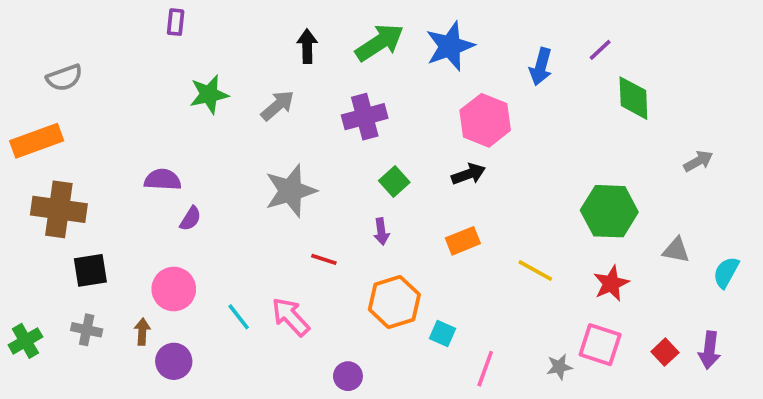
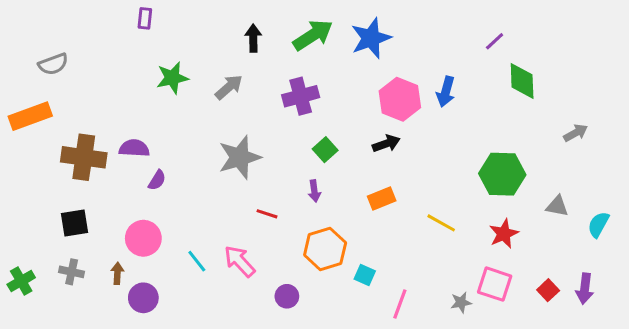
blue arrow: (541, 67) -> (446, 92), moved
brown cross: (59, 209) -> (84, 157), moved
purple circle: (348, 376) -> (287, 296), moved

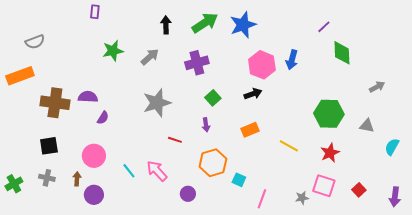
gray triangle: (557, 206) -> (367, 126), moved
purple arrow: (585, 289) -> (395, 197), moved

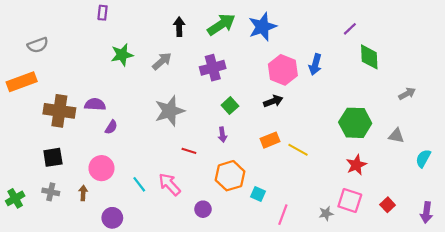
yellow line: (289, 146) -> (298, 150), moved
purple circle: (94, 195) -> (112, 218), moved

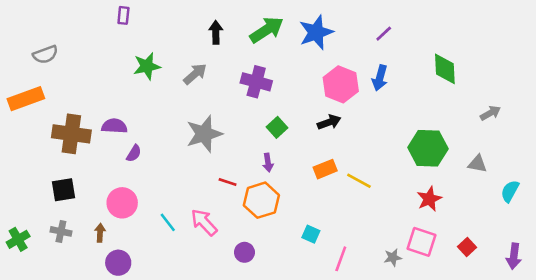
purple line: (350, 29) -> (384, 34), moved
purple cross: (213, 68) -> (256, 82), turned 30
orange hexagon: (230, 176) -> (261, 200), moved
purple circle: (112, 218) -> (118, 263), moved

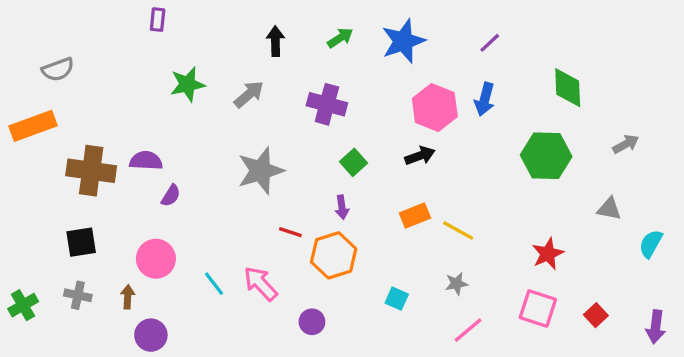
green arrow: (267, 30) -> (340, 38), size x0.6
green hexagon: (428, 148) -> (546, 156), moved
gray star: (393, 258) -> (456, 284), moved
pink line: (341, 259) -> (468, 330), moved, turned 30

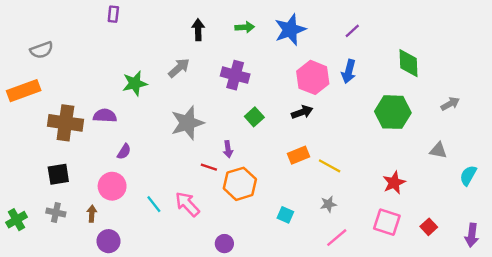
green arrow: (340, 38) -> (245, 27), turned 30
green star: (187, 84) -> (135, 83), moved
purple semicircle: (171, 196) -> (124, 152), moved
purple arrow: (342, 207) -> (228, 149), moved
purple circle: (312, 322) -> (224, 244), moved

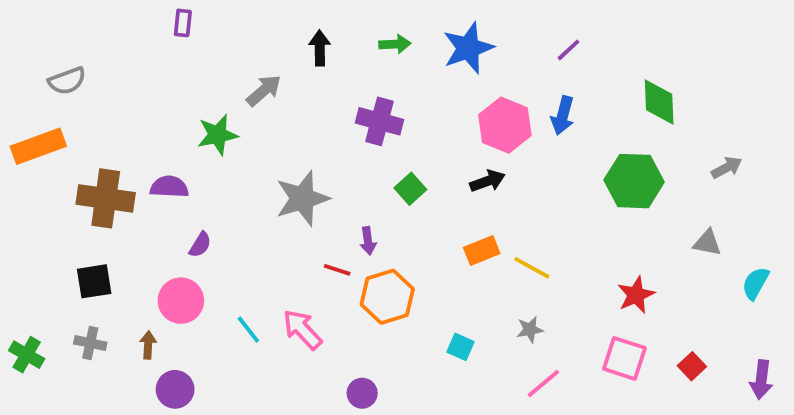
gray arrow: (179, 68) -> (264, 90), moved
green cross: (16, 220) -> (27, 355), turned -30

